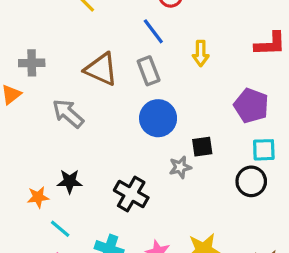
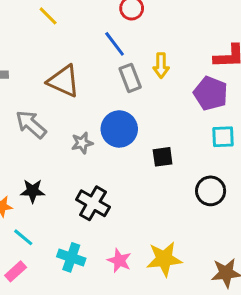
gray rectangle: (149, 71) -> (130, 78), moved
purple pentagon: (251, 106) -> (211, 93), moved
cyan square: (264, 150) -> (223, 137), moved
gray star: (180, 167) -> (82, 143), moved

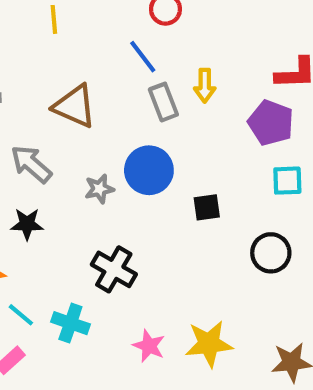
yellow line: (48, 16) -> (54, 19), turned 40
black star: (33, 191) -> (27, 224), moved
cyan cross: (71, 257) -> (70, 323), moved

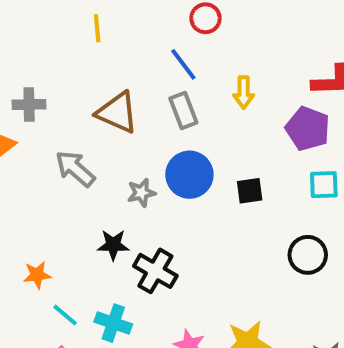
gray rectangle: (163, 102) -> (183, 110), moved
black square: (207, 207) -> (250, 191), moved
black star: (27, 224) -> (113, 245), moved

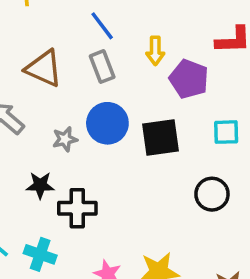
purple pentagon: (308, 129) -> (189, 79), moved
black square: (250, 191) -> (161, 137), size x1.6
black cross: (155, 271) -> (77, 208), turned -30

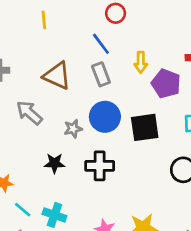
black cross: (77, 208) -> (100, 166), moved

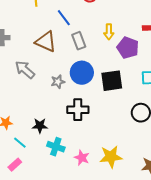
blue line: (101, 44) -> (64, 18), moved
black star: (54, 163) -> (40, 126), moved
cyan cross: (54, 215) -> (56, 147), moved

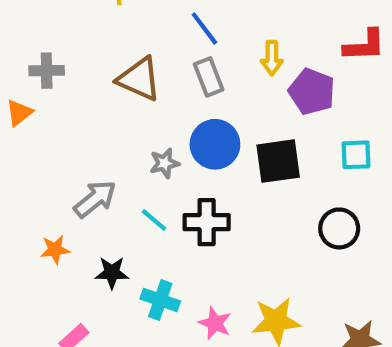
blue line: (64, 18) -> (204, 28), moved
gray arrow: (25, 70) -> (95, 199), moved, turned 100
black star: (40, 126) -> (112, 273), moved
cyan line: (20, 143) -> (154, 220), moved

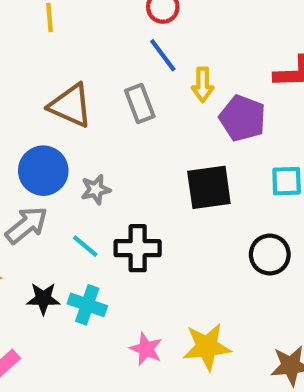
blue line: (204, 28) -> (163, 55), moved
blue circle: (215, 144) -> (43, 171), moved
cyan cross: (160, 300) -> (87, 305), moved

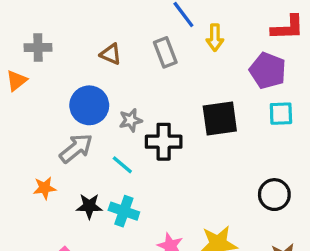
brown triangle: (71, 106) -> (111, 54), size x0.6
purple pentagon: (242, 118) -> (268, 71), moved
black cross: (138, 248) -> (164, 142), moved
black circle: (270, 255) -> (274, 195), moved

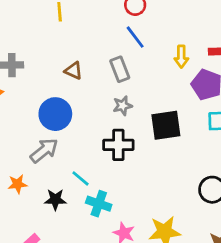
yellow arrow: (215, 38) -> (181, 57), moved
gray star: (131, 120) -> (123, 106), moved
cyan line: (122, 165) -> (81, 178), moved
cyan cross: (124, 211) -> (99, 204), moved

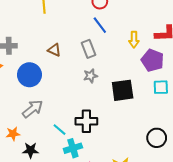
blue circle: (55, 114) -> (29, 75), moved
black cross: (118, 145) -> (86, 121), moved
black star: (55, 199) -> (31, 150), moved
cyan cross: (99, 204) -> (73, 148), turned -36

